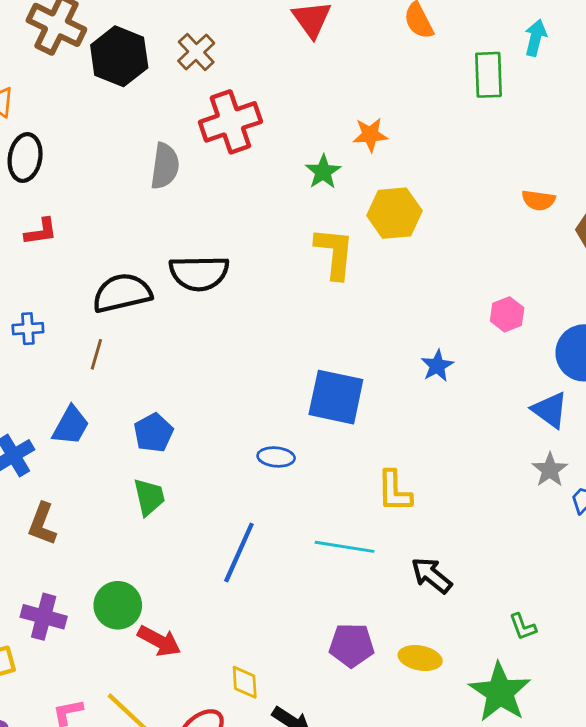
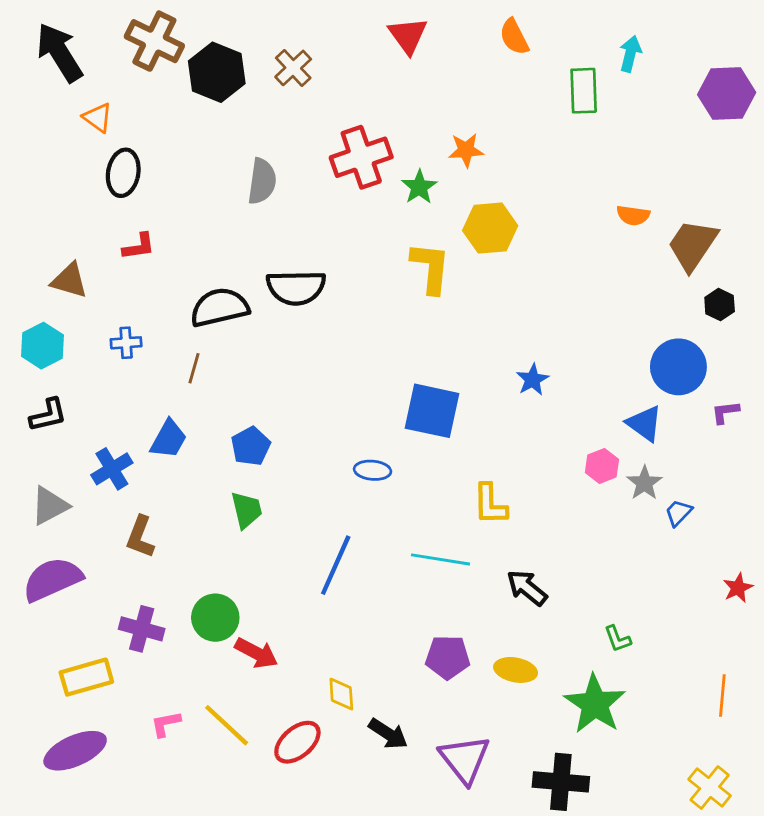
red cross: (230, 122) -> (361, 157), moved
pink hexagon: (507, 314) -> (602, 466), moved

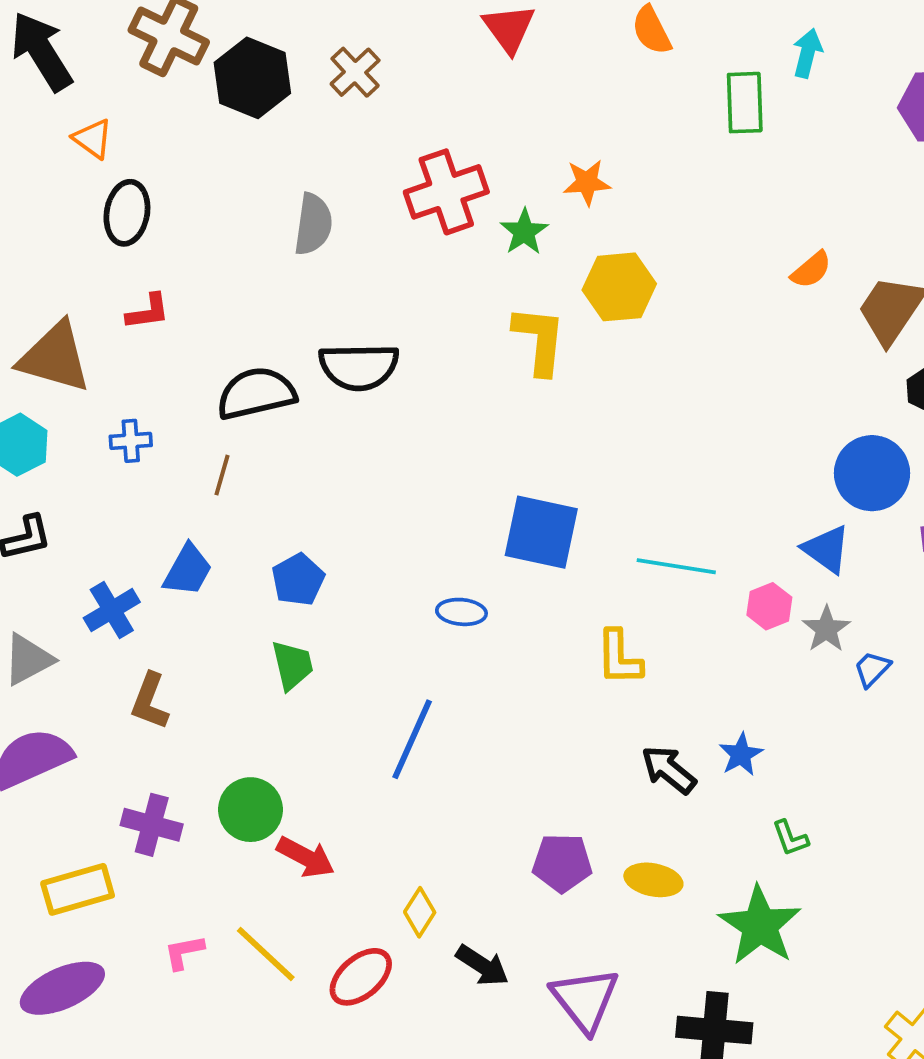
orange semicircle: (633, 215) -> (811, 270), turned -48
brown triangle: (69, 280) -> (55, 357), size x1.5
blue star: (533, 380) -> (741, 754), moved
cyan line: (440, 559) -> (676, 566), moved
yellow diamond: (341, 694) -> (420, 912), turned 36

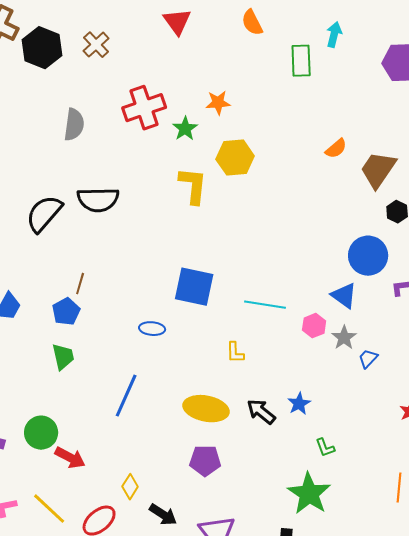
black semicircle: (256, 393) -> (44, 214), turned -36
brown line: (222, 475) -> (80, 284), moved
yellow L-shape: (619, 658) -> (235, 353), size x0.7
yellow ellipse: (653, 880) -> (206, 409), moved, size x1.5

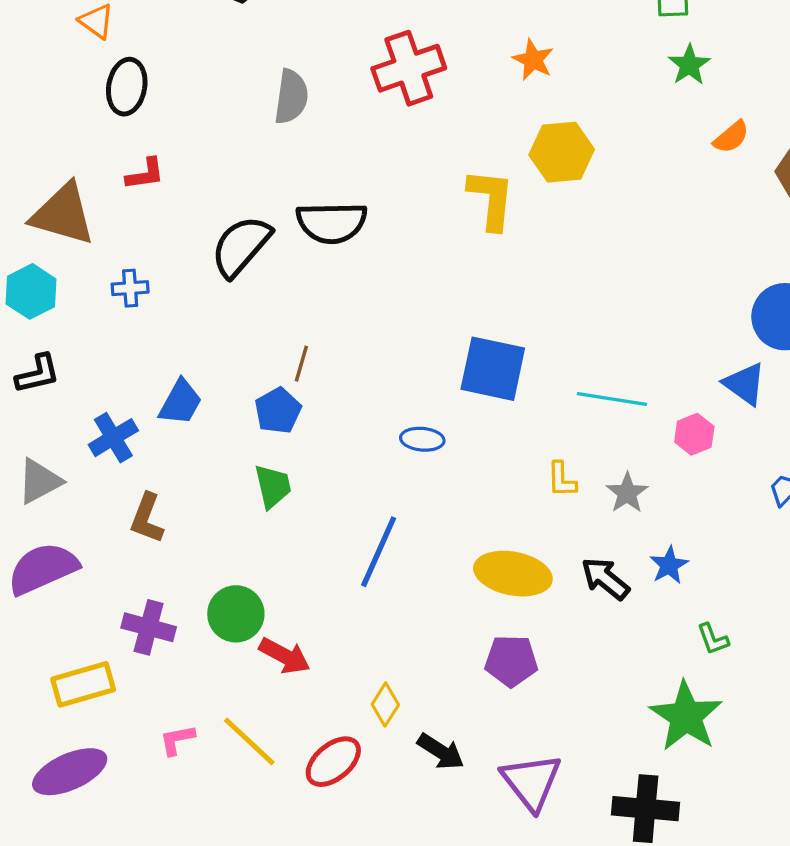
orange star: (218, 103) -> (533, 60), turned 30
green star: (185, 129) -> (689, 65), moved
gray star: (344, 338) -> (627, 493), moved

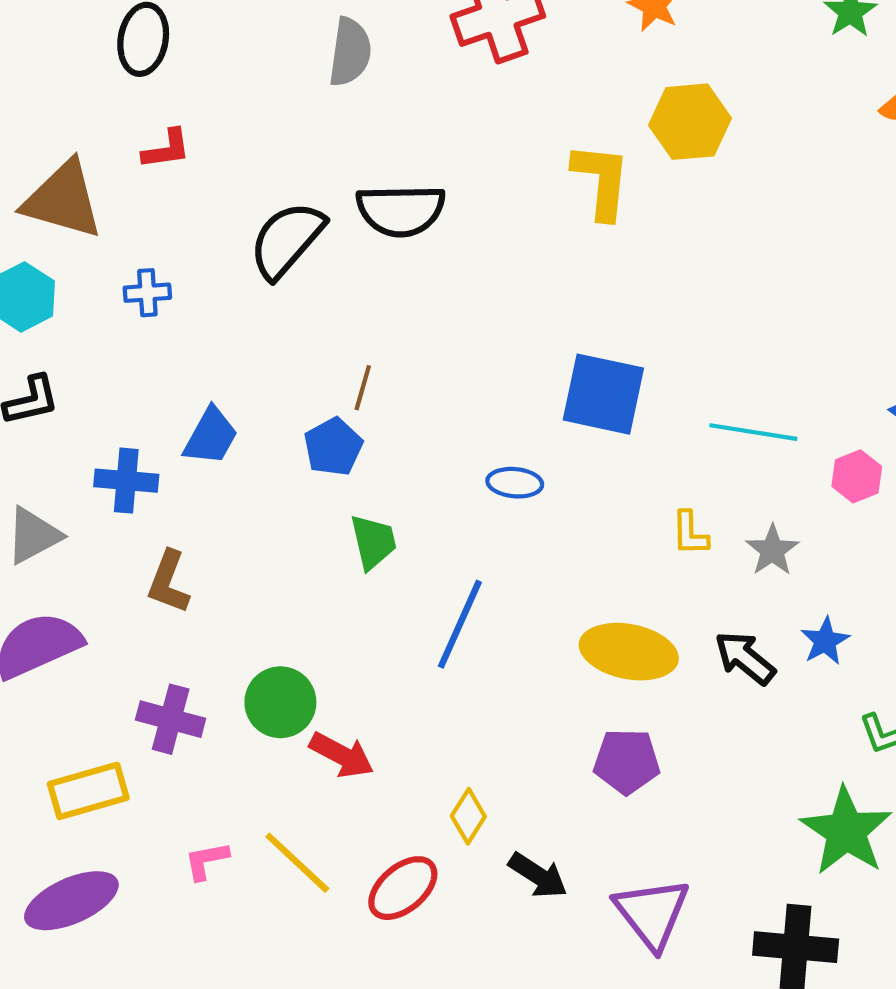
blue cross: (113, 438) -> (126, 481), turned 36
green trapezoid: (273, 486) -> (373, 542), moved

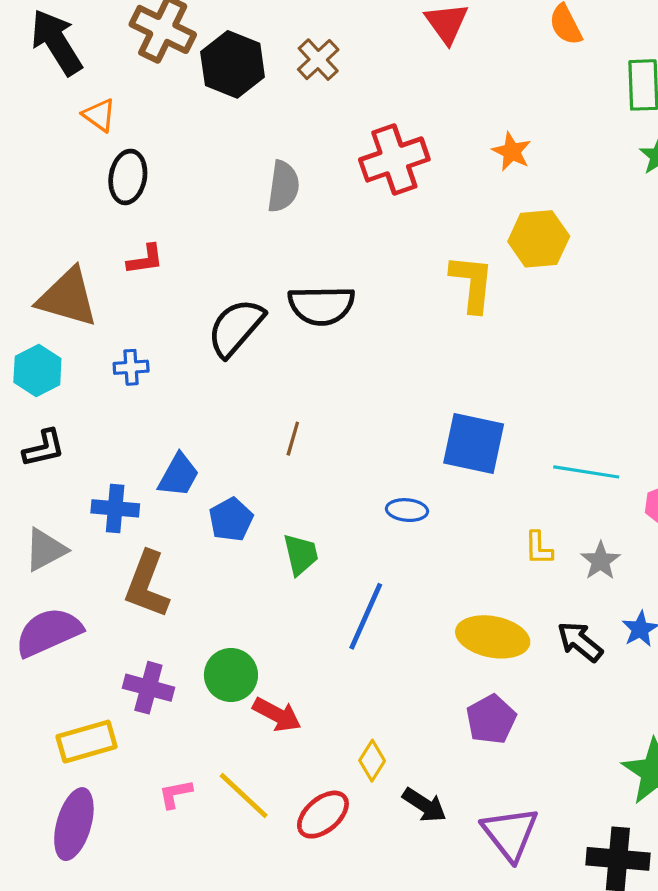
blue pentagon: (333, 447) -> (231, 520), moved
brown L-shape: (168, 582) -> (147, 585), size x1.4
purple pentagon: (627, 761) -> (491, 719), turned -30
purple ellipse: (71, 901) -> (74, 824), turned -50

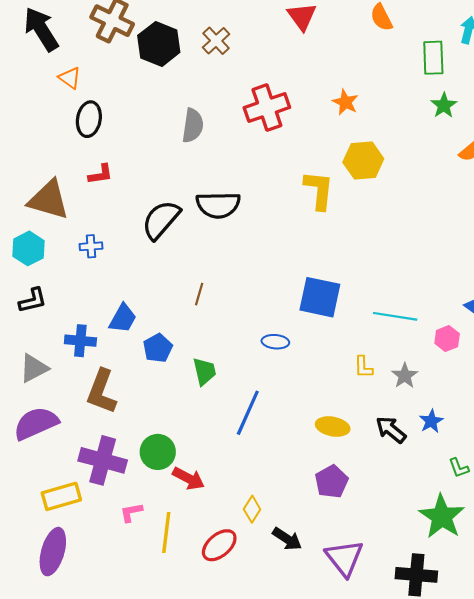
yellow ellipse: (493, 637) -> (333, 427), size x0.7
purple cross: (148, 688) -> (103, 460), size x1.4
pink L-shape: (175, 794) -> (131, 512), moved
yellow line: (244, 796) -> (166, 532), turned 54

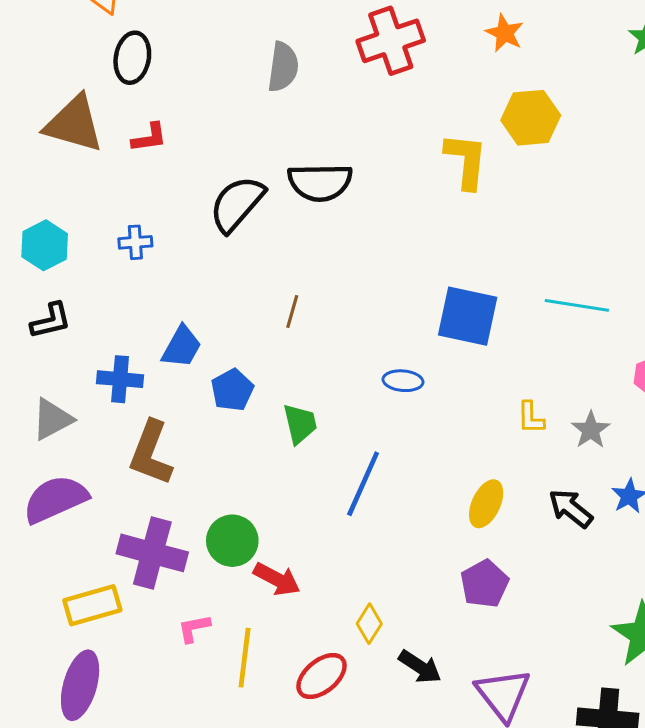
brown triangle: (49, 200) -> (74, 124), moved
cyan line: (395, 316) -> (577, 305), moved
yellow ellipse: (333, 427) -> (486, 504), turned -76

